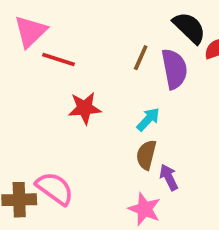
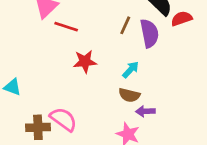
brown semicircle: (146, 155) -> (129, 95), turned -90
purple arrow: (169, 177) -> (145, 111), turned -66

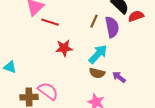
cyan arrow: (131, 70) -> (98, 54), size x1.5
purple arrow: (145, 111) -> (119, 77), moved, turned 40

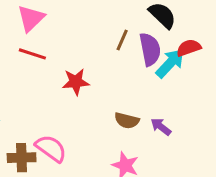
red semicircle: (136, 16) -> (189, 48), moved
red line: (50, 22) -> (32, 54), moved
cyan arrow: (98, 54) -> (170, 63), moved

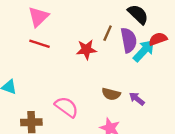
red star: (76, 82) -> (86, 50), moved
pink semicircle: (51, 148) -> (67, 107), moved

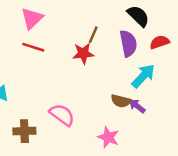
brown line: (108, 33) -> (93, 35), moved
cyan arrow: (144, 51) -> (143, 76), moved
brown semicircle: (111, 94) -> (121, 101), moved

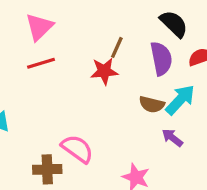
red line: (33, 47) -> (41, 63), turned -35
brown semicircle: (121, 101) -> (152, 104), moved
brown cross: (24, 131) -> (47, 169), moved

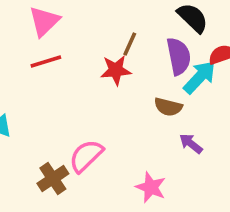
cyan arrow: (180, 100) -> (200, 77), moved
pink semicircle: (77, 149) -> (86, 156), turned -80
brown cross: (47, 169) -> (53, 179), turned -32

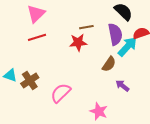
brown line: (130, 44) -> (86, 27), turned 56
brown semicircle: (168, 107) -> (109, 64), turned -70
brown cross: (53, 179) -> (30, 81), moved

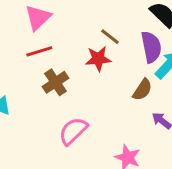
brown line: (86, 27) -> (110, 37), turned 48
brown cross: (30, 81) -> (55, 82), moved

